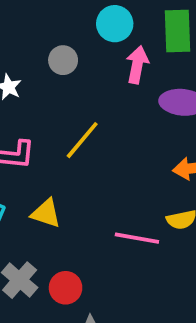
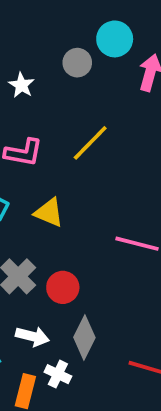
cyan circle: (115, 24) -> (115, 39), moved

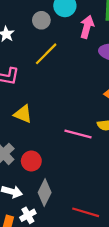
yellow line: (90, 143) -> (46, 54), moved
white cross: (58, 374) -> (28, 215), turned 35

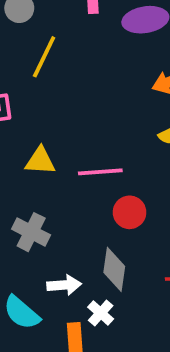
pink line: (78, 134) -> (100, 172), moved
red circle: (31, 161) -> (130, 212), moved

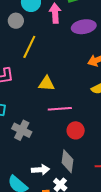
yellow triangle: (40, 161) -> (47, 84), moved
gray cross: (31, 232) -> (22, 130), moved

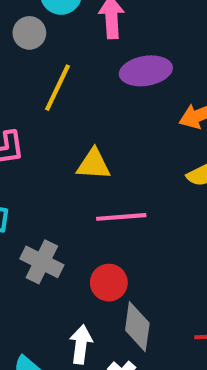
purple ellipse: (84, 27) -> (146, 71), moved
red circle: (76, 130) -> (109, 283), moved
white arrow: (41, 170) -> (81, 344), turned -78

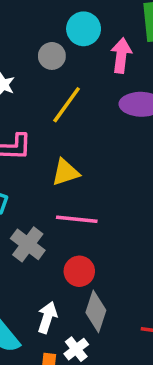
yellow triangle: (94, 164) -> (65, 172), moved, turned -32
pink line: (121, 217) -> (77, 219), moved

